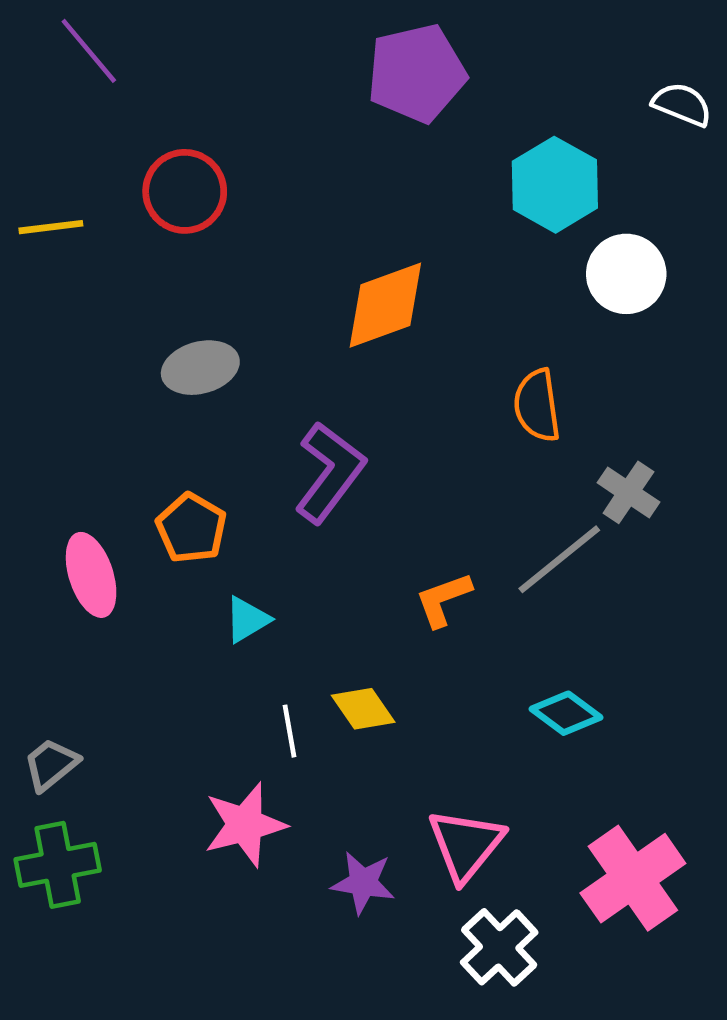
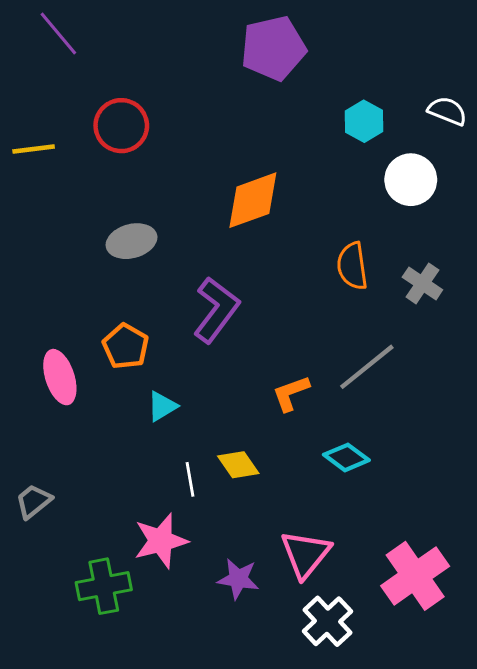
white semicircle: (682, 104) -> (447, 111), moved
cyan hexagon: (555, 185) -> (364, 121), size x0.7
gray cross: (628, 492) -> (422, 284), moved
cyan diamond: (566, 713) -> (346, 457), moved
green cross: (58, 865) -> (104, 586), moved

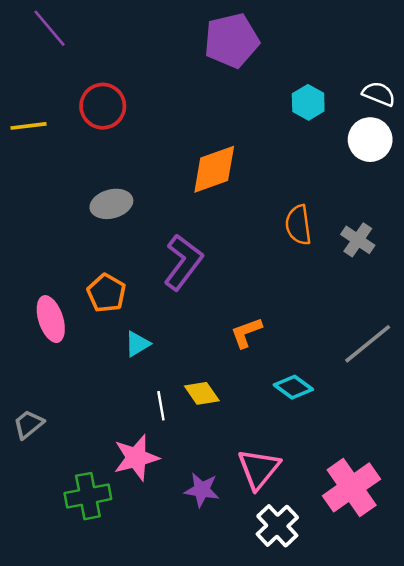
white circle: (411, 180) -> (370, 140), moved
gray line: (367, 367) -> (368, 344), moved

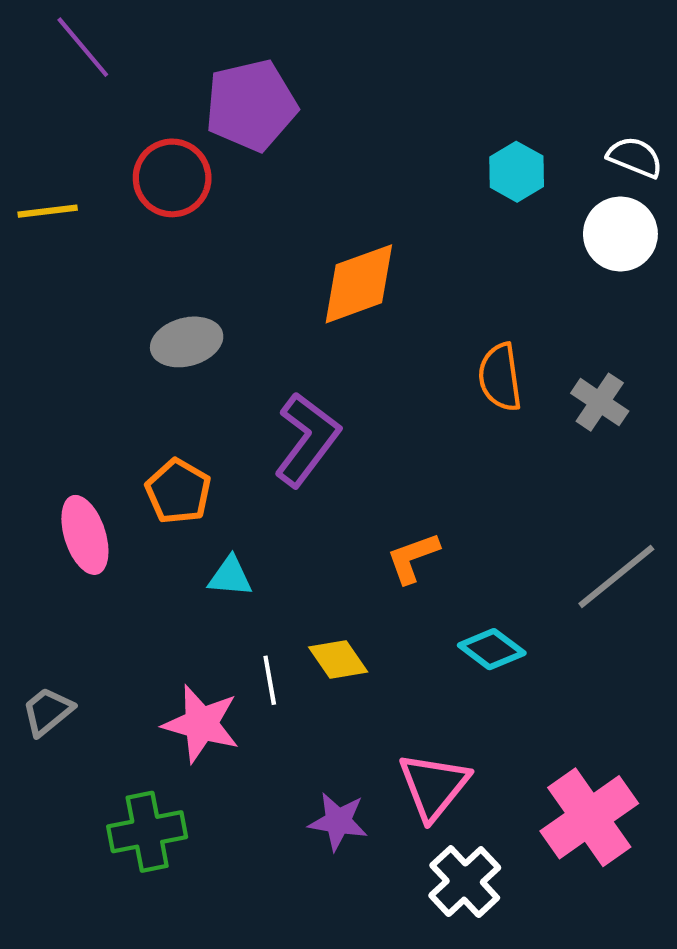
purple pentagon: (231, 41) -> (251, 105), moved
cyan triangle: (137, 344) -> (230, 576), turned 36
pink star: (136, 458) -> (201, 724), moved, turned 30

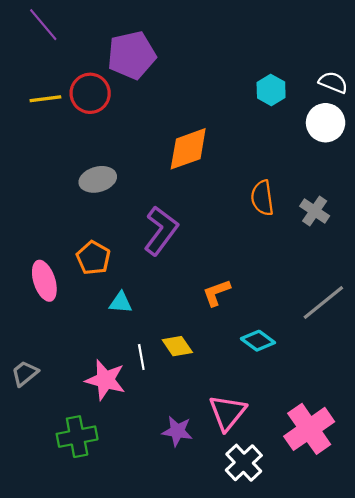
yellow line: (48, 211) -> (45, 99), moved

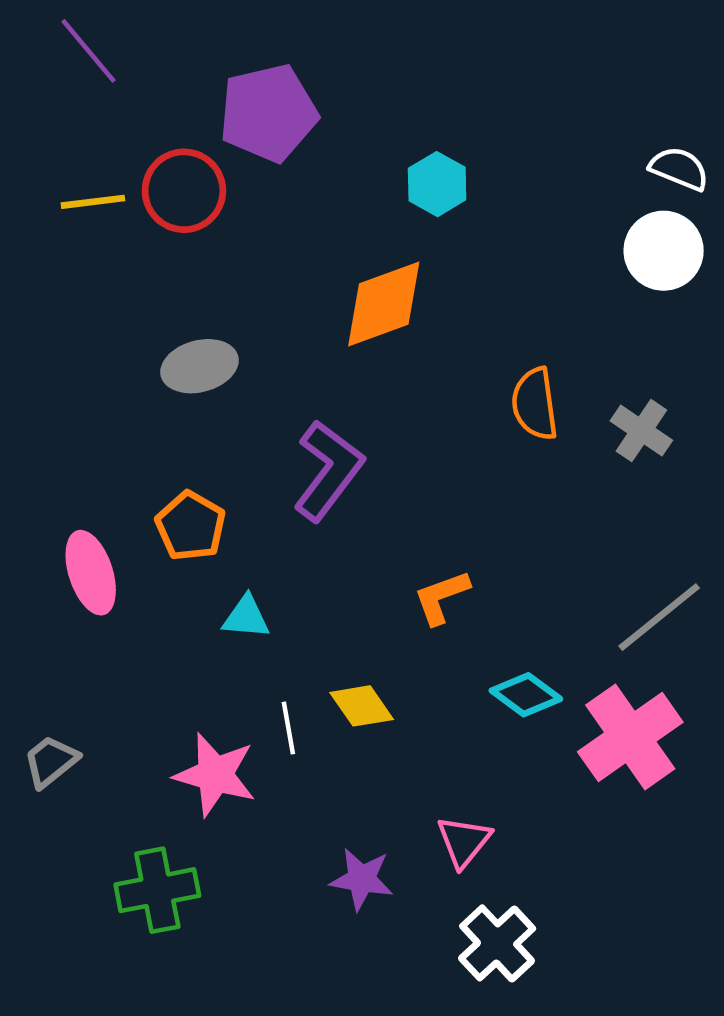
cyan hexagon: (271, 90) -> (437, 184), moved
pink triangle: (227, 413) -> (464, 841), size x0.7
pink cross: (309, 429) -> (630, 737), moved

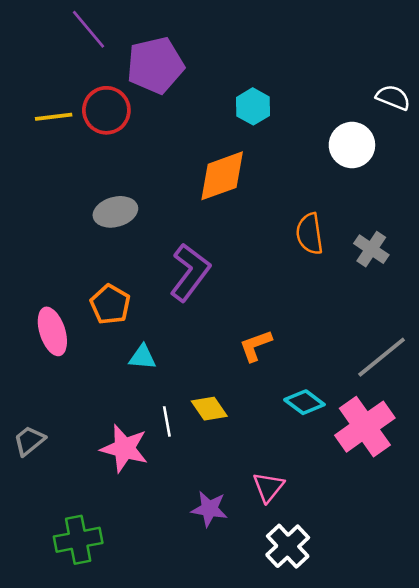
purple line: (88, 51) -> (88, 29), moved
white circle: (664, 251) -> (352, 145), moved
green cross: (157, 890) -> (78, 540), moved

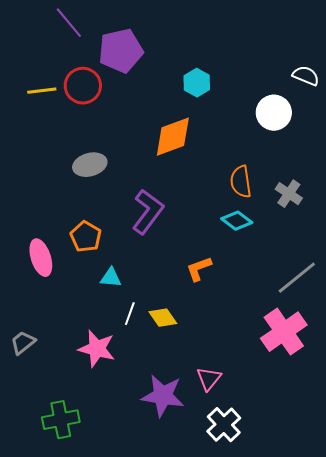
cyan diamond: (304, 402) -> (237, 221), moved
white line: (167, 421) -> (130, 314), moved, turned 30
purple star: (209, 509) -> (163, 396), size x1.5

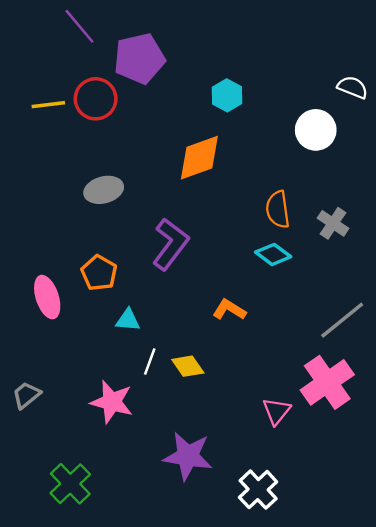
orange L-shape: (199, 269) -> (229, 310), turned 52
pink triangle: (209, 379) -> (277, 411), moved
green cross: (61, 420) -> (70, 484), turned -33

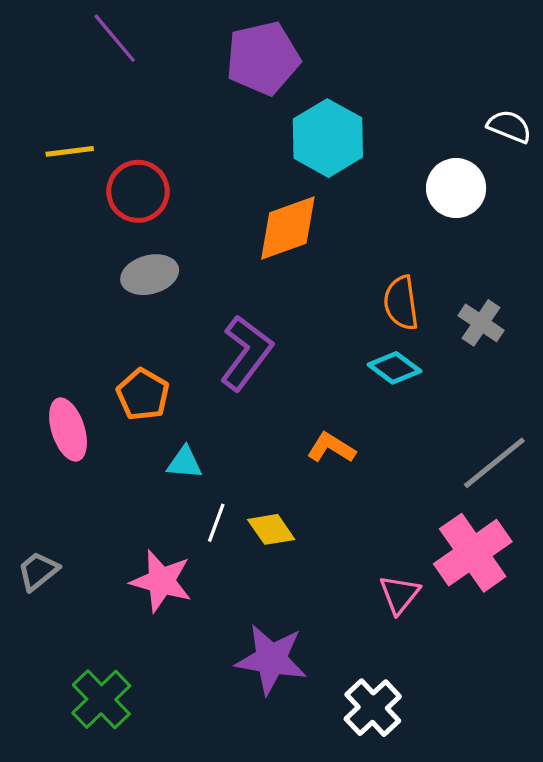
purple pentagon: (139, 58) -> (263, 58), moved
cyan hexagon: (227, 95) -> (328, 138), size x1.6
red circle: (96, 99) -> (138, 191), moved

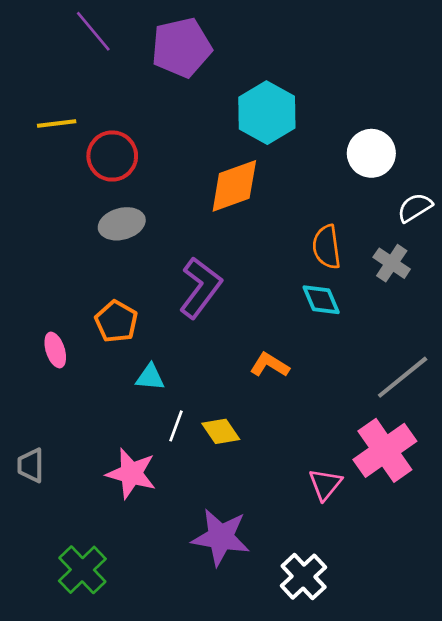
purple pentagon: (263, 58) -> (181, 47), moved
white semicircle: (509, 126) -> (415, 208), moved, turned -54
cyan diamond: (394, 368) -> (321, 300), turned 30
pink ellipse: (68, 429) -> (55, 350), size x0.7
gray trapezoid: (38, 571) -> (31, 465), turned -51

